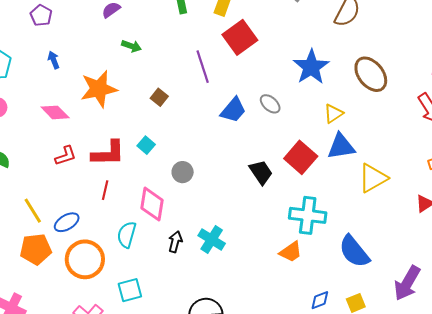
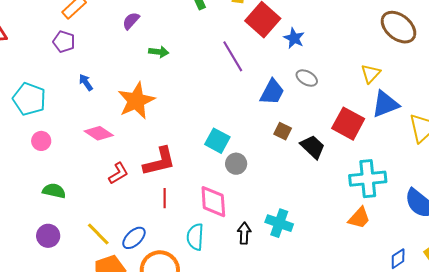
blue star: (311, 67) -> (294, 38), moved, size x0.6
brown square: (159, 97) -> (283, 131), moved
cyan square: (146, 145) -> (217, 141), moved, size x1.4

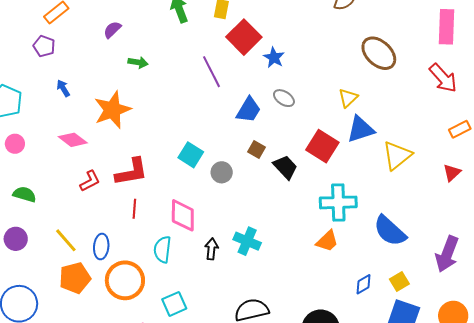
gray circle: (236, 164) -> (222, 172), moved
blue ellipse: (134, 238) -> (101, 247), turned -45

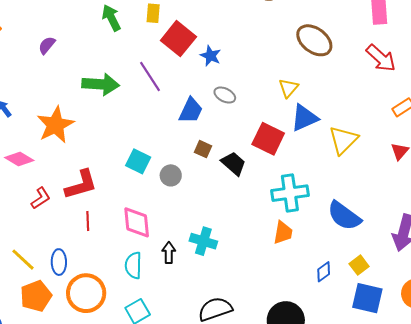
green arrow: (138, 62) -> (101, 84), moved, size x1.8
orange trapezoid: (327, 241) -> (283, 233), turned -30
cyan semicircle: (162, 249) -> (133, 265), moved

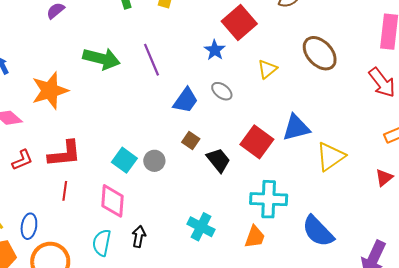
red square: (178, 39) -> (239, 23), moved
yellow triangle: (288, 88) -> (267, 69), moved
cyan square: (138, 161) -> (124, 160), moved
cyan cross: (203, 241) -> (201, 227), moved

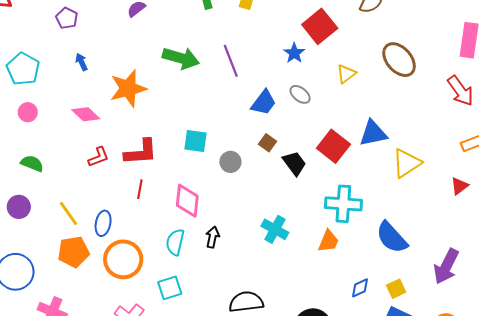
cyan square: (124, 160) -> (195, 141), moved, turned -30

